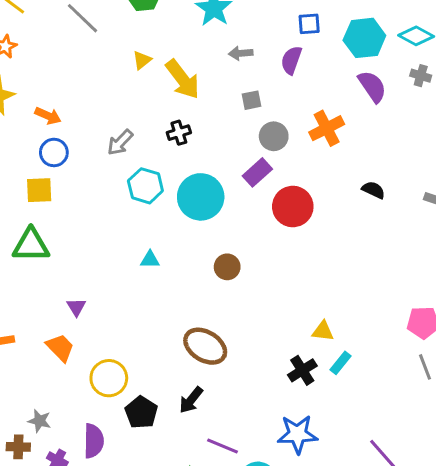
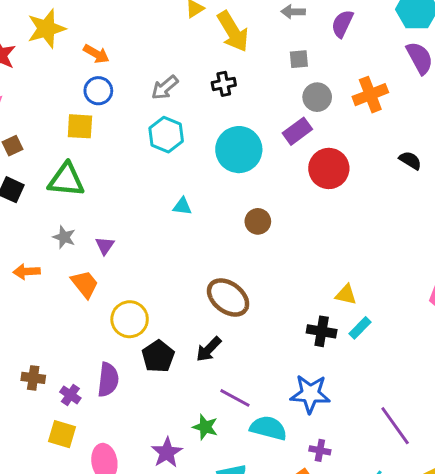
cyan hexagon: (145, 186) -> (166, 135), moved
black cross: (302, 370) -> (322, 331), turned 36
gray star: (40, 421) -> (64, 237), moved

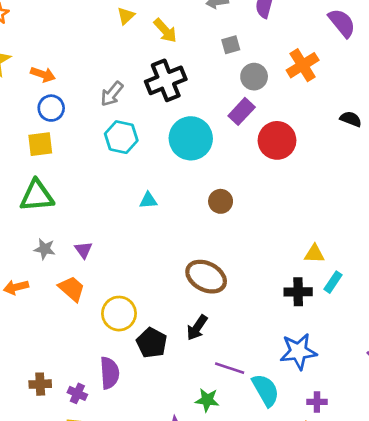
yellow arrow: (233, 32) -> (165, 30), size x0.7
black cross: (224, 84) -> (166, 80), size x1.8
cyan semicircle: (268, 428) -> (266, 390), turned 56

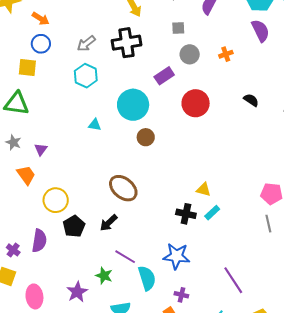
orange cross: (303, 65) -> (226, 54), size x0.6
purple rectangle: (242, 111) -> (164, 76), moved
cyan circle: (191, 138) -> (133, 105), moved

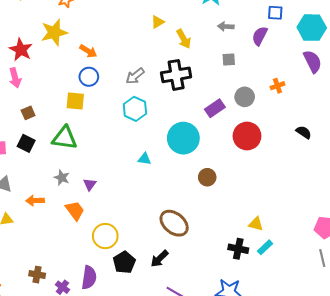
gray circle: (190, 54) -> (245, 97), moved
brown circle: (146, 137) -> (207, 177), moved

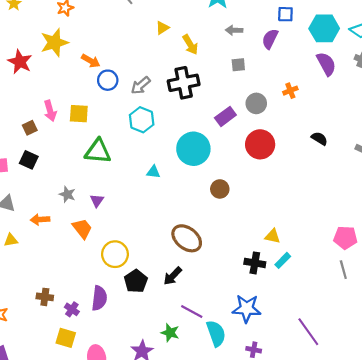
blue circle: (89, 77) -> (108, 80), moved
pink arrow: (15, 78) -> (50, 111), moved
green triangle: (65, 138) -> (98, 151), moved

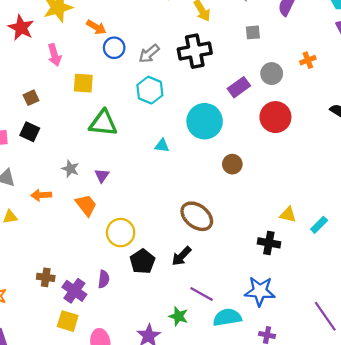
pink arrow: (50, 111) -> (54, 55), moved
cyan rectangle: (283, 260) -> (319, 225), moved
purple semicircle: (99, 298) -> (104, 279), size x0.7
purple cross: (72, 309) -> (74, 291), size x1.5
cyan semicircle: (216, 333) -> (227, 317), turned -80

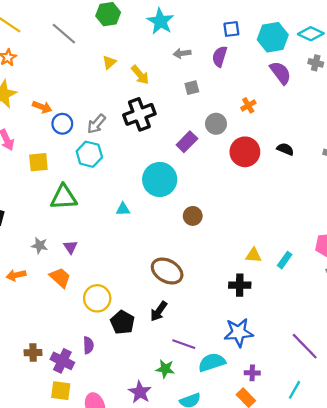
cyan hexagon: (150, 90) -> (89, 154), moved
red circle: (275, 117) -> (245, 152), moved

